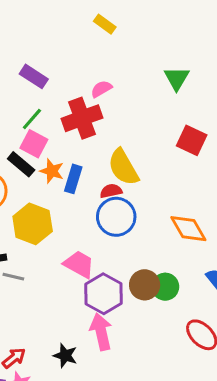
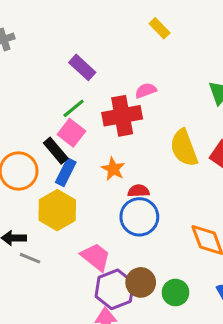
yellow semicircle: (123, 167) -> (184, 148), moved
orange star: (52, 171) -> (113, 169), moved
blue rectangle: (73, 179) -> (66, 172), moved
brown circle: (145, 285) -> (141, 282), moved

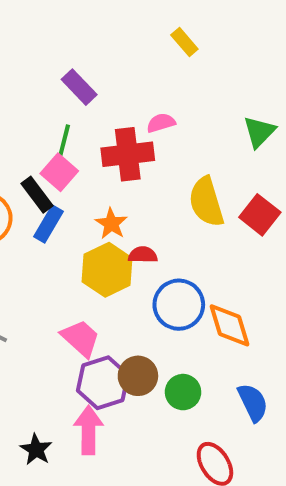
green line: (74, 108) -> (64, 140), turned -40
yellow hexagon: (57, 210) -> (107, 270), moved
blue circle: (139, 217) -> (179, 305), moved

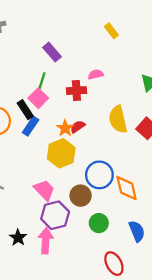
red cross: (128, 154) -> (76, 91), size x0.7
red semicircle: (143, 255) -> (78, 127), moved, turned -40
brown circle: (138, 376) -> (81, 196), moved
black star: (36, 450) -> (18, 238), moved

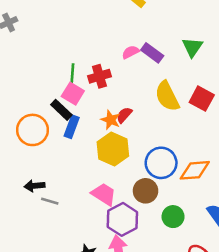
purple rectangle: (52, 52) -> (152, 53), moved
red cross: (76, 91) -> (99, 76), moved
orange diamond: (127, 188) -> (195, 170), turned -68

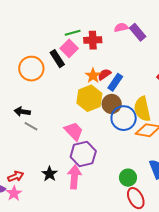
green line: (72, 73) -> (73, 33), turned 56
yellow semicircle: (167, 96) -> (142, 109), moved
blue rectangle: (72, 127) -> (115, 82), moved
brown circle: (146, 191) -> (112, 104), moved
green circle: (173, 217) -> (128, 178), moved

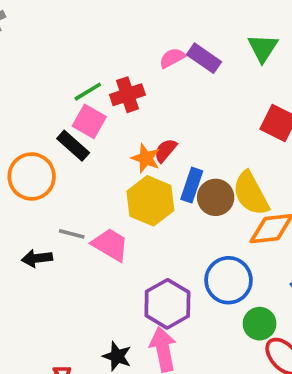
blue rectangle: (115, 82) -> (192, 185), moved
brown circle: (112, 104) -> (216, 197), moved
blue circle: (124, 118) -> (229, 280), moved
gray line: (31, 126) -> (72, 234), moved
pink trapezoid: (74, 131) -> (110, 245), moved

